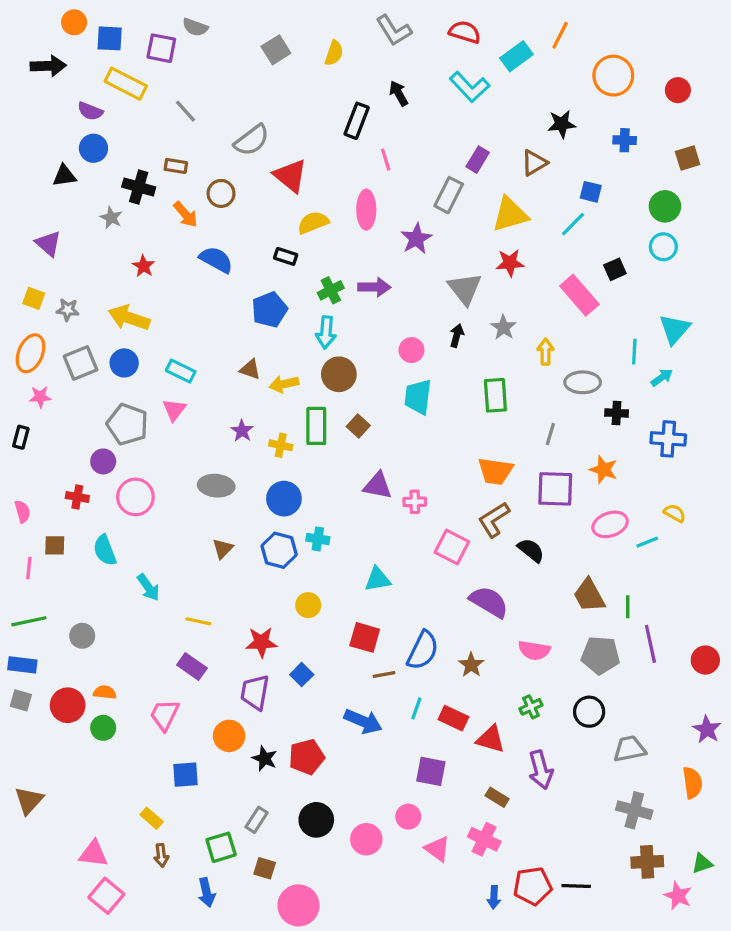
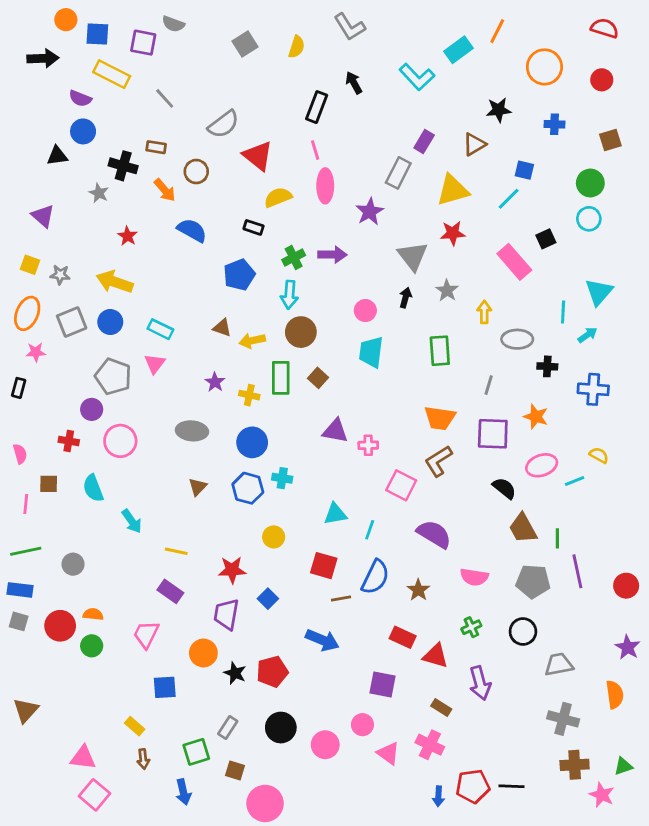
red semicircle: (465, 32) -> (605, 28), moved
pink line: (386, 160) -> (315, 150), moved
black semicircle: (531, 550) -> (504, 488), moved
cyan line: (416, 708) -> (370, 530), moved

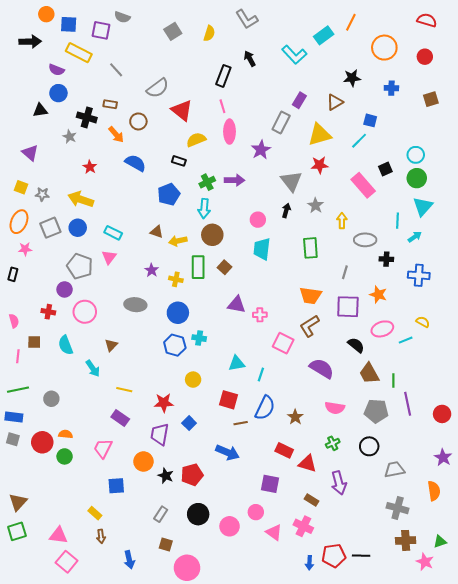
green circle: (590, 183) -> (417, 178), moved
brown triangle: (198, 487) -> (111, 345), moved
purple semicircle: (434, 534) -> (322, 368), moved
green square: (196, 752) -> (17, 531), moved

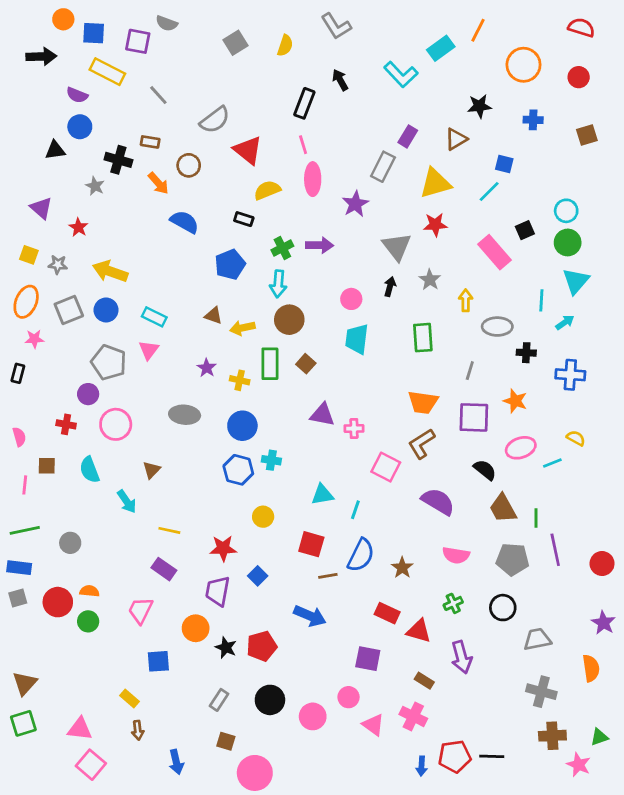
red star: (90, 167) -> (78, 227), moved
gray square: (13, 439) -> (18, 598), turned -32

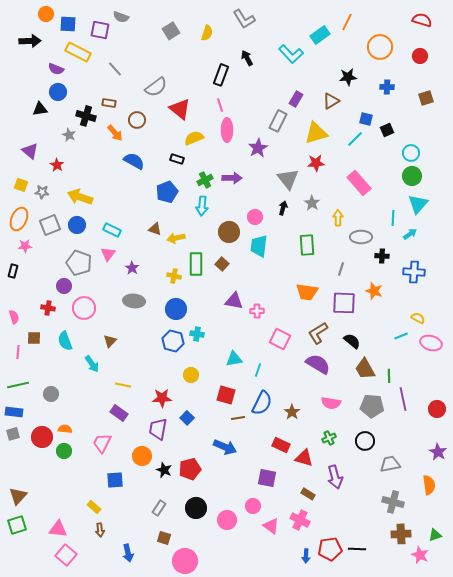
black square: (525, 230) -> (387, 130), moved
brown circle: (289, 320) -> (229, 232), moved
purple star: (207, 368) -> (132, 268), moved
brown L-shape: (422, 444) -> (318, 333), moved
pink ellipse: (521, 448) -> (431, 343), moved, turned 35

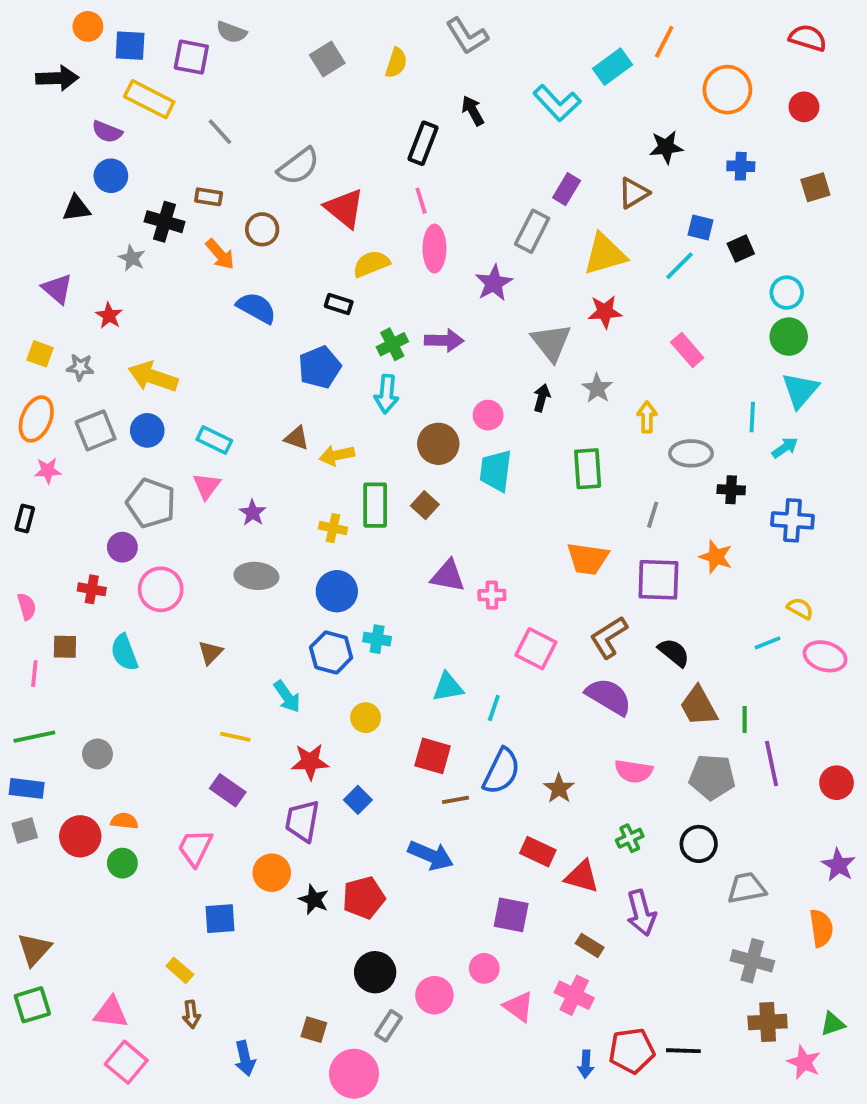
pink rectangle: (359, 183) -> (687, 350), size x0.7
cyan arrow: (92, 364) -> (287, 697), moved
gray rectangle: (159, 508) -> (389, 1026), moved

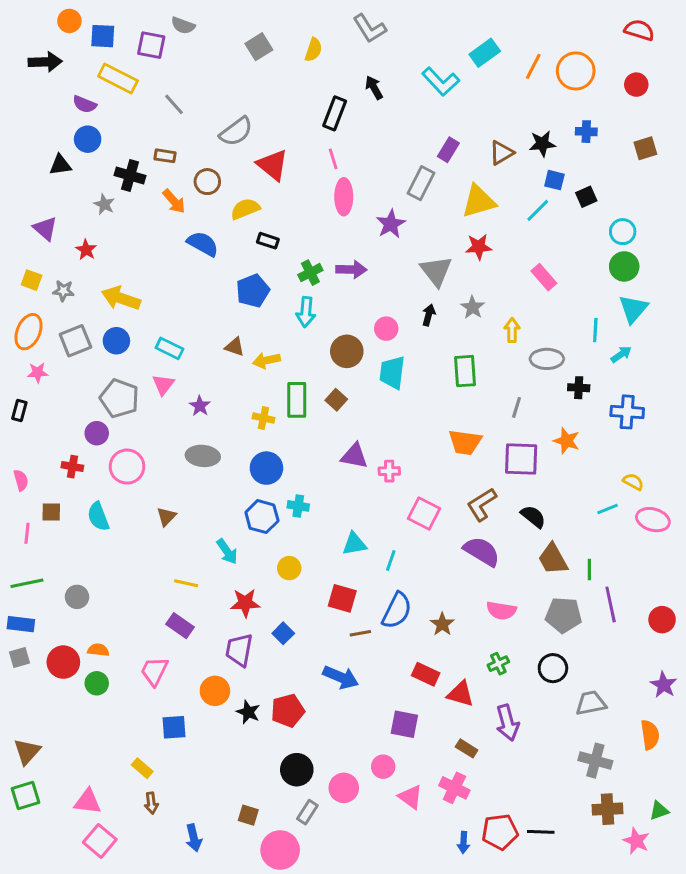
orange line: (664, 42) -> (533, 66), moved
black star: (666, 147) -> (542, 144), moved
yellow semicircle: (371, 264) -> (245, 209), moved

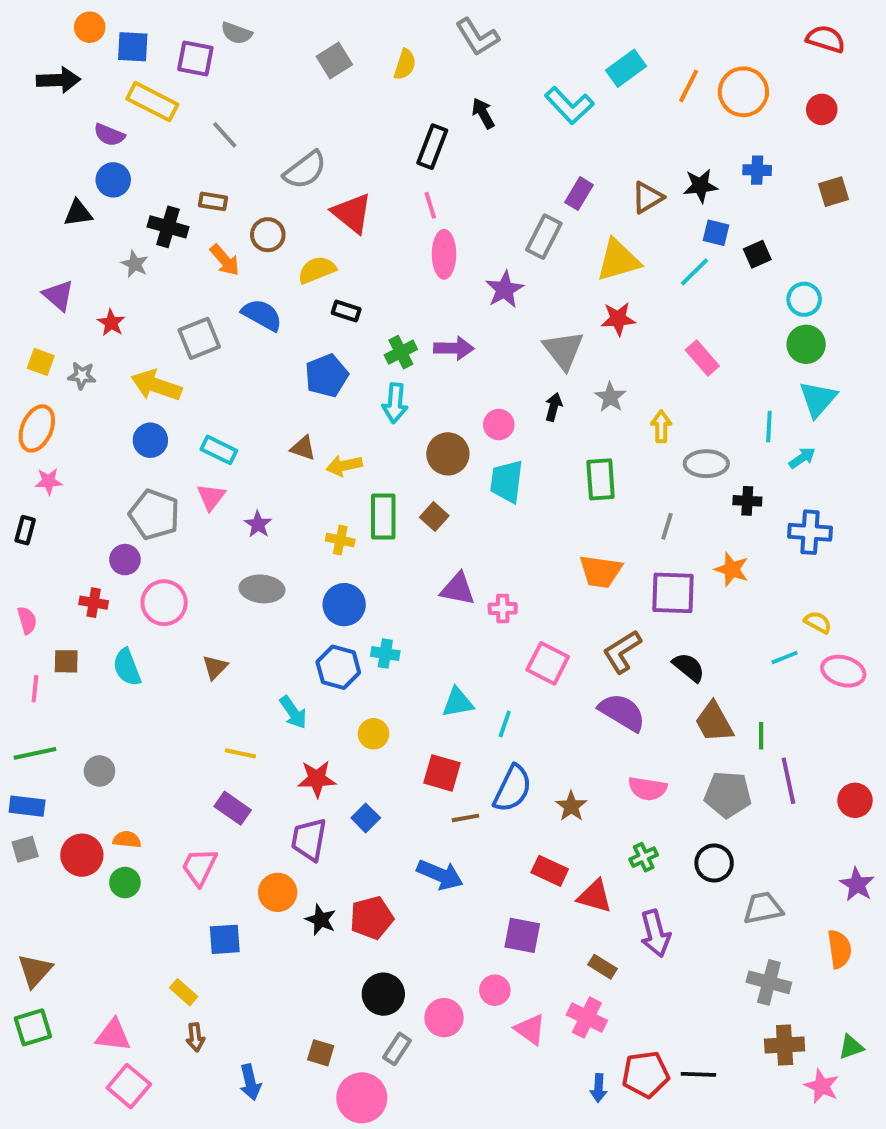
gray square: (75, 341) -> (199, 338), moved

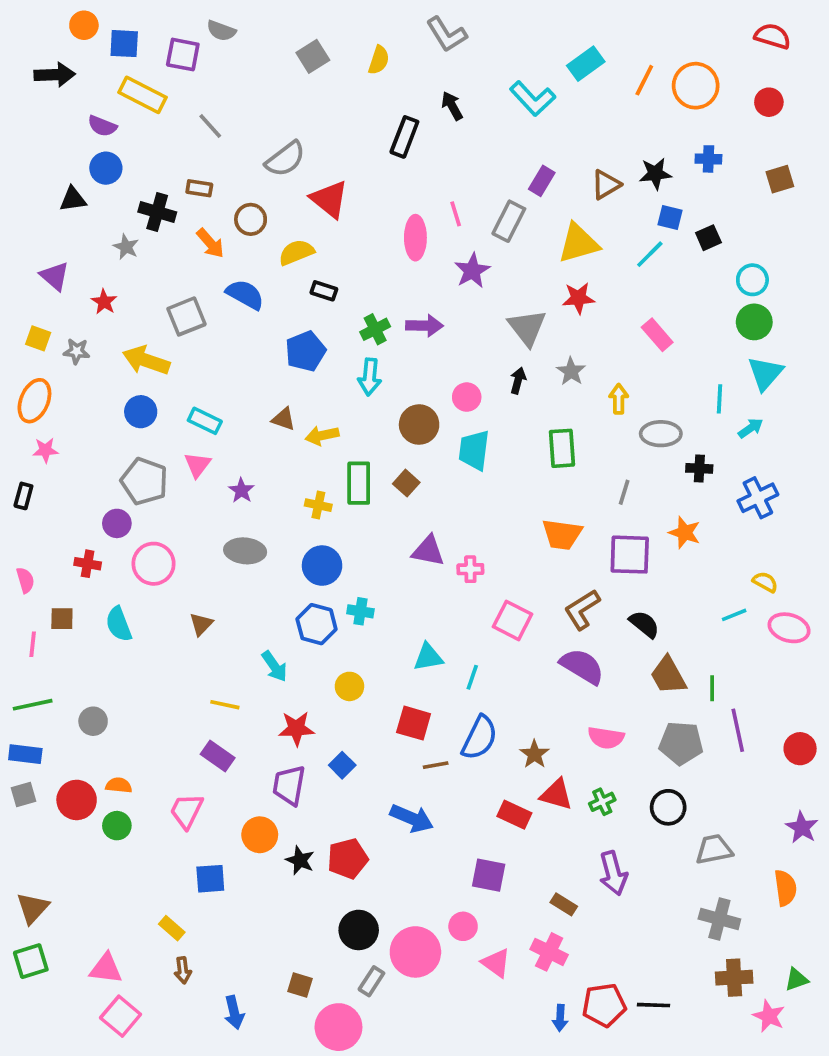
pink line: (430, 205) -> (456, 214), moved
blue cross: (810, 532) -> (758, 498), turned -30
red triangle: (595, 896) -> (556, 794), moved
pink circle: (444, 1018) -> (415, 952), size x1.4

